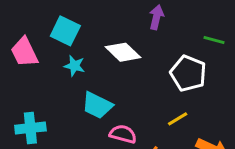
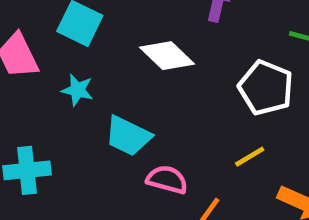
cyan star: (74, 66) -> (77, 90), moved

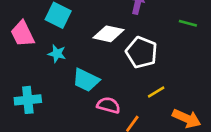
white diamond: (167, 56) -> (108, 34), turned -32
white pentagon: (266, 88) -> (142, 52), moved

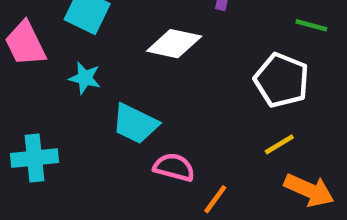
white pentagon: (142, 52) -> (282, 80), moved
yellow line: (156, 92) -> (279, 144), moved

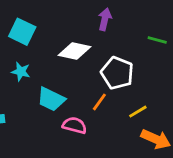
white pentagon: (282, 80) -> (117, 73), moved
orange line: (215, 199) -> (99, 102), moved

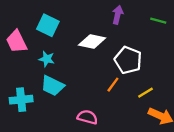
green line: (157, 40) -> (158, 21), moved
cyan trapezoid: (51, 99) -> (53, 86), moved
pink semicircle: (75, 125) -> (87, 117), moved

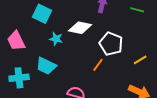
pink trapezoid: (16, 42) -> (16, 41), moved
cyan star: (47, 59) -> (56, 39), moved
yellow line: (146, 93) -> (140, 60), moved

